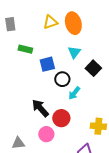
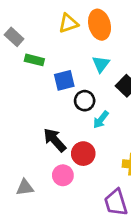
gray rectangle: (10, 24) -> (14, 37), moved, turned -40

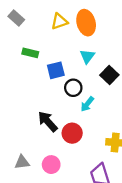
gray rectangle: (14, 37) -> (16, 18), moved
pink circle: (63, 175) -> (51, 165), moved

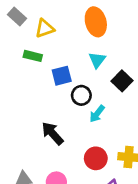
yellow triangle: (59, 21) -> (45, 28), moved
red circle: (72, 133) -> (96, 158), moved

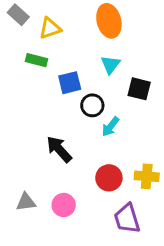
black square: (122, 81) -> (139, 89), turned -30

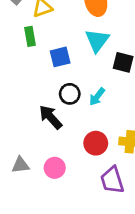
green rectangle: (36, 60) -> (30, 36), turned 66
cyan triangle: (110, 65) -> (97, 40), size x1.4
black circle: (92, 105) -> (70, 94), moved

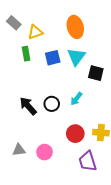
blue square: (60, 57) -> (53, 58), moved
black circle: (70, 94) -> (52, 104), moved
black arrow: (51, 117) -> (28, 106), moved

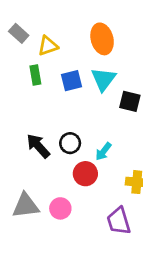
cyan arrow: (76, 99) -> (103, 151), moved
red circle: (75, 134) -> (85, 174), moved
gray triangle: (19, 150) -> (26, 206), size x1.5

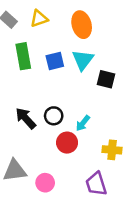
yellow triangle: (48, 46) -> (39, 19), moved
green rectangle: (35, 75) -> (23, 56), size x1.5
pink circle: (60, 208) -> (45, 183), moved

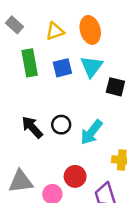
yellow triangle: (39, 19) -> (55, 31), moved
cyan arrow: (83, 123) -> (91, 132), size x1.5
red circle: (67, 143) -> (75, 176), moved

